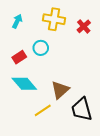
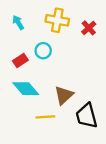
cyan arrow: (17, 21) -> (18, 22), turned -56
yellow line: (43, 110) -> (45, 117), turned 30

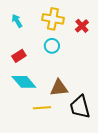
cyan circle: (43, 51) -> (52, 46), moved
brown triangle: (64, 95) -> (59, 88), turned 36

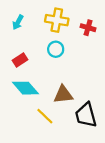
cyan arrow: (17, 21) -> (18, 22), turned -120
red cross: (82, 26) -> (88, 28), turned -32
yellow line: (42, 108) -> (45, 116), turned 48

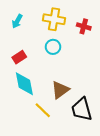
cyan diamond: (25, 88) -> (24, 84), turned 30
brown triangle: (63, 95) -> (60, 90), turned -30

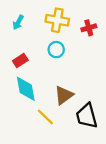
red cross: (84, 26) -> (89, 28), turned -32

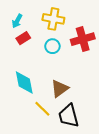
red cross: (89, 28) -> (83, 39), moved, size x1.6
red rectangle: (20, 60) -> (23, 38), moved
black trapezoid: (87, 116) -> (69, 116), moved

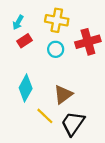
cyan diamond: (24, 82) -> (26, 88), turned 40
black trapezoid: (69, 116) -> (73, 124), turned 50

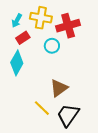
yellow cross: (57, 20) -> (41, 18), moved
red cross: (88, 42) -> (68, 26), moved
cyan diamond: (26, 88) -> (17, 63), moved

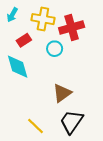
cyan arrow: (17, 21) -> (12, 15), moved
cyan diamond: (17, 63) -> (18, 67), turned -45
yellow line: (42, 108) -> (36, 126), moved

